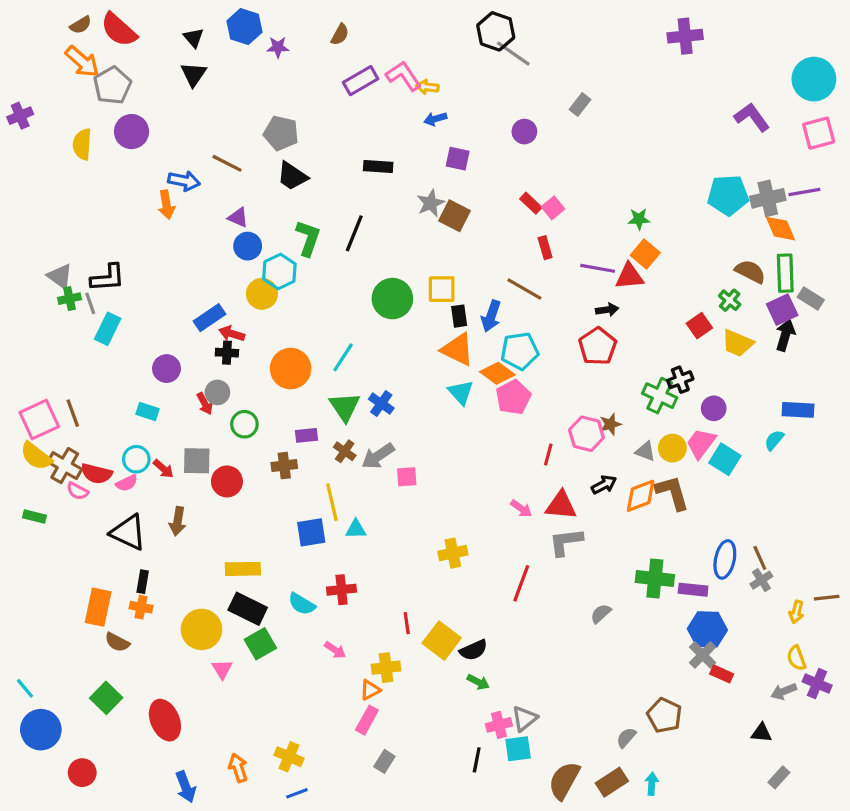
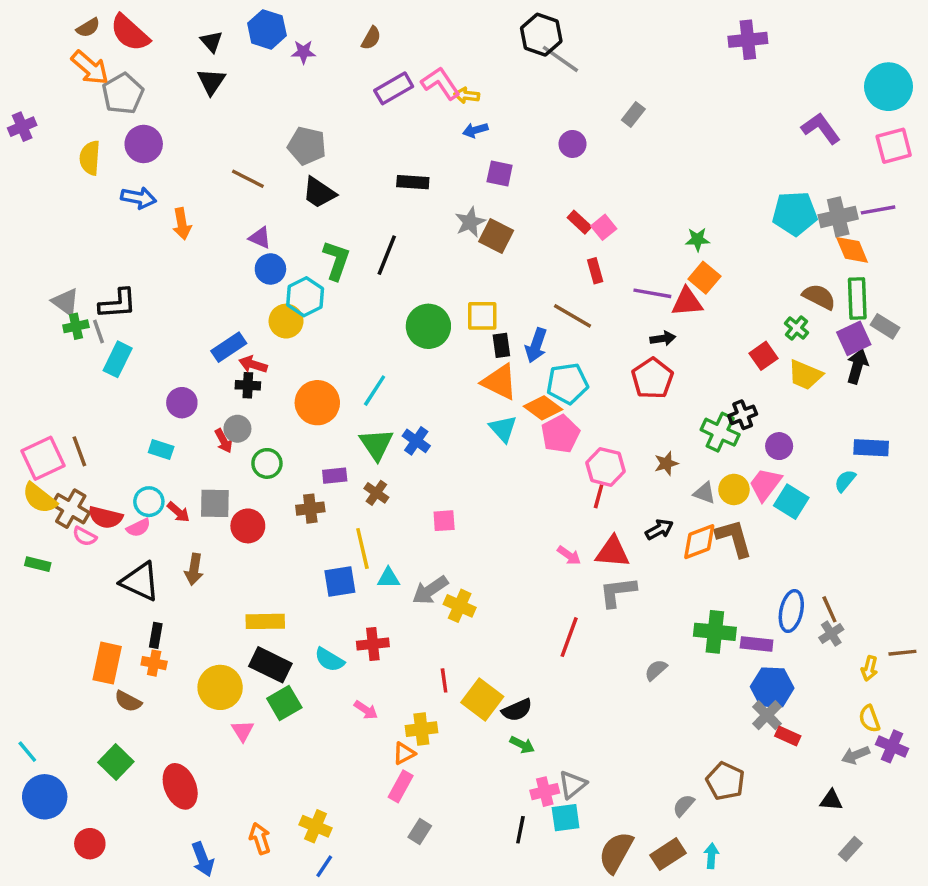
blue arrow: (184, 181) -> (138, 198), moved
pink hexagon: (586, 434) -> (606, 467), moved
gray arrow: (378, 456) -> (430, 590), moved
yellow cross: (453, 553) -> (460, 606), moved, turned 36
blue line: (297, 793) -> (324, 866), turned -35

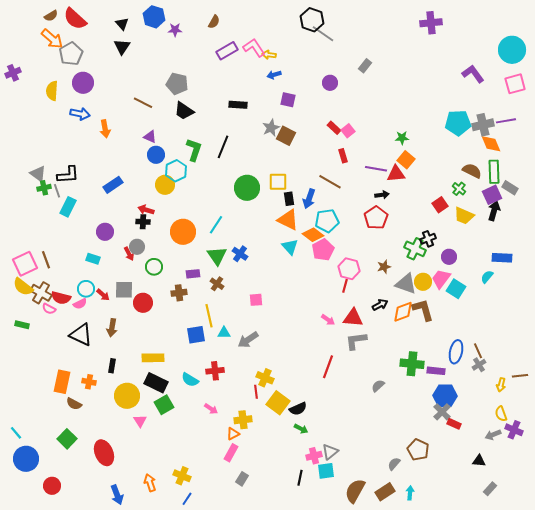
blue rectangle: (229, 347) -> (113, 185), moved
gray triangle: (704, 493) -> (406, 284), size x1.6
yellow cross: (460, 606) -> (265, 378), moved
black rectangle: (156, 635) -> (112, 366), moved

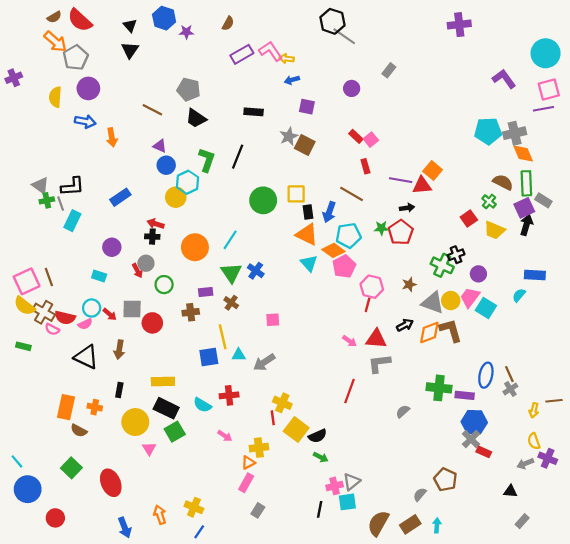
purple line: (506, 121) -> (543, 109), moved
green star: (402, 138) -> (381, 228), moved

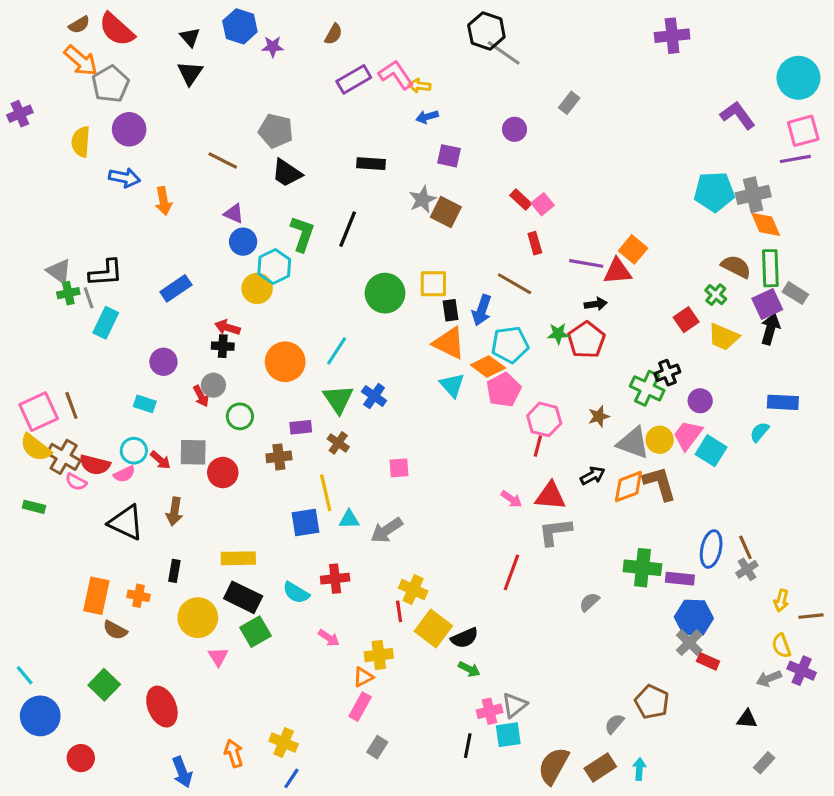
brown line: (554, 401) -> (811, 616), moved

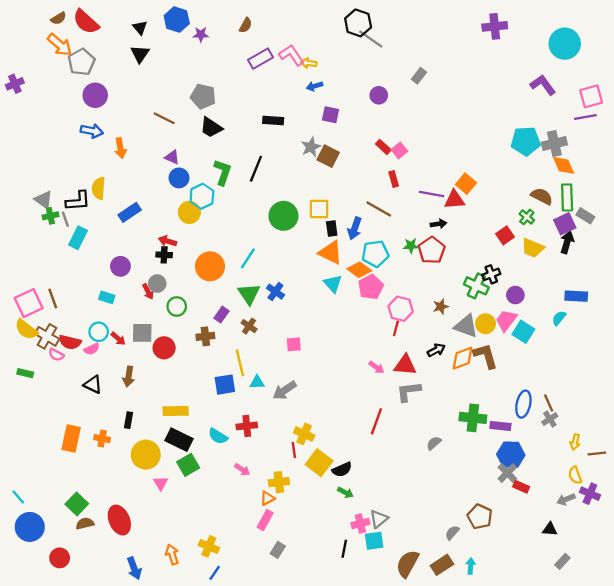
cyan circle: (798, 78) -> (565, 44), moved
yellow semicircle: (81, 142) -> (99, 188), moved
purple rectangle: (301, 427) -> (221, 315), turned -49
black triangle: (126, 522) -> (93, 385), size x0.7
brown semicircle: (115, 630) -> (85, 523), moved, turned 138

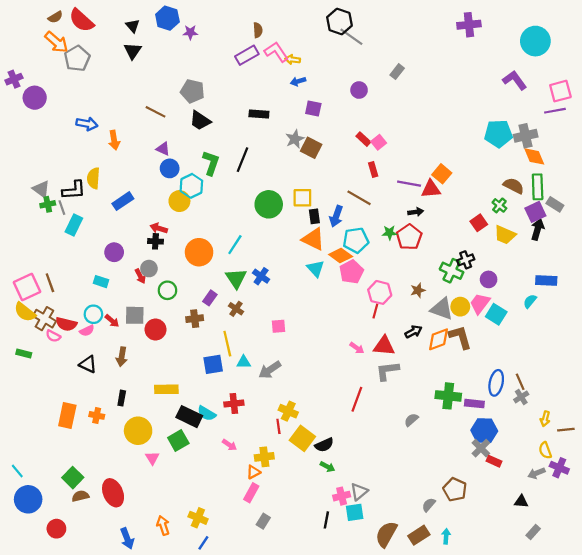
brown semicircle: (246, 25) -> (258, 30), moved, turned -32
purple circle: (95, 95) -> (35, 98), moved
black rectangle: (179, 440) -> (189, 417), moved

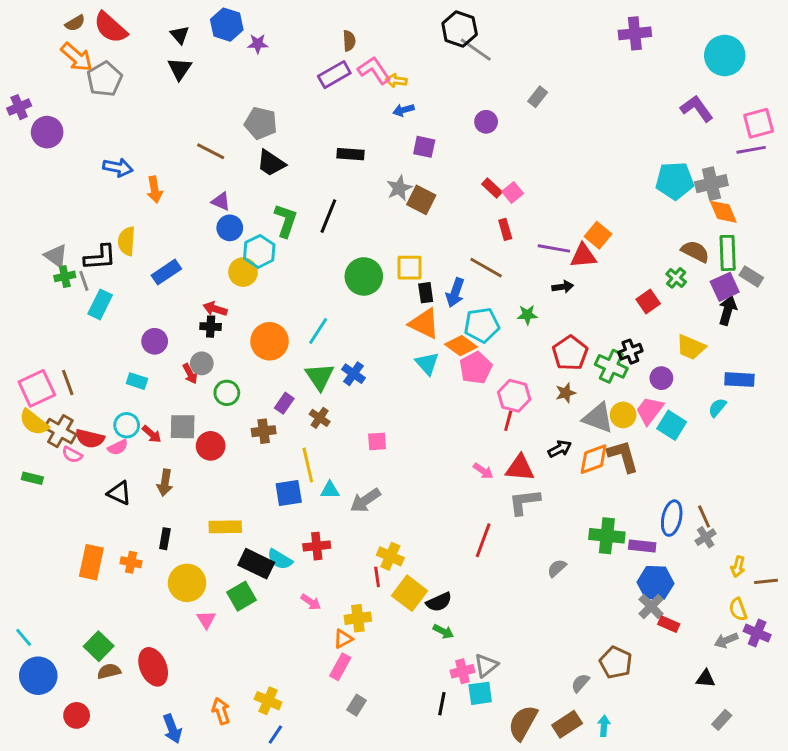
yellow trapezoid: (505, 235) -> (691, 347), moved
red pentagon: (409, 237) -> (570, 353), moved

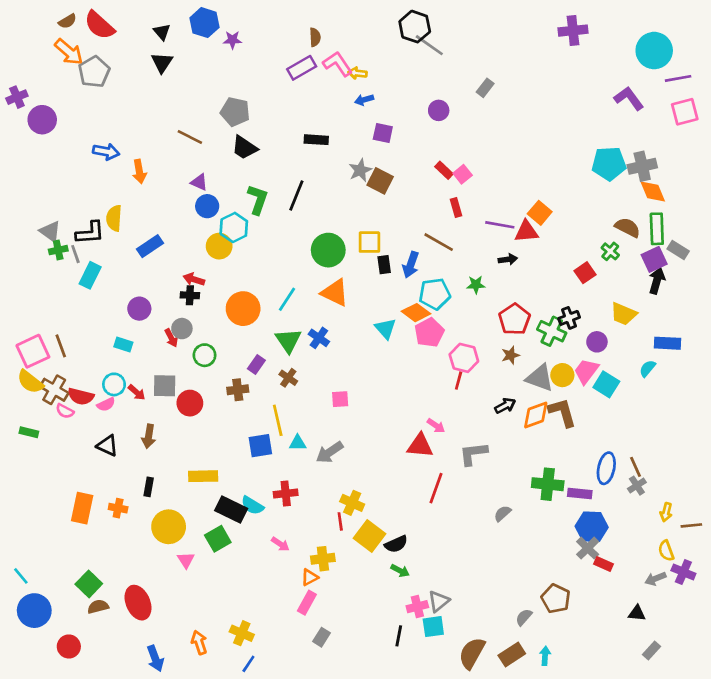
purple line: (751, 150) -> (678, 78), moved
orange triangle: (424, 324) -> (335, 293), moved
red triangle: (520, 468) -> (420, 446), moved

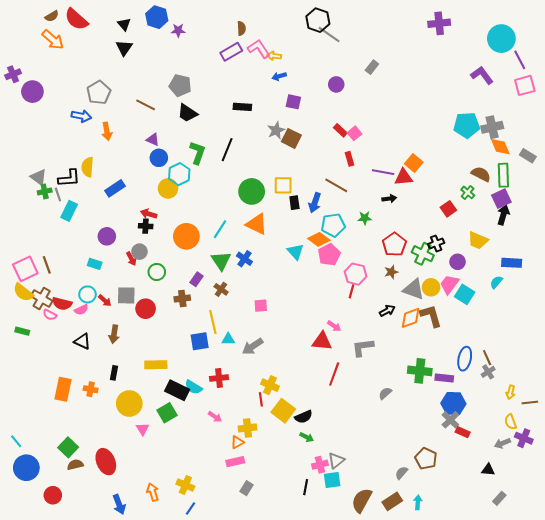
gray pentagon: (94, 72) -> (99, 93), moved
purple line: (678, 78) -> (520, 60), turned 72
gray rectangle: (678, 250) -> (528, 156), moved
pink rectangle: (307, 603) -> (235, 462), turned 48

